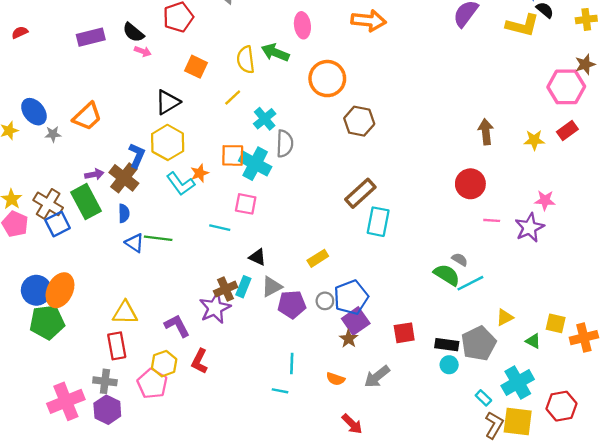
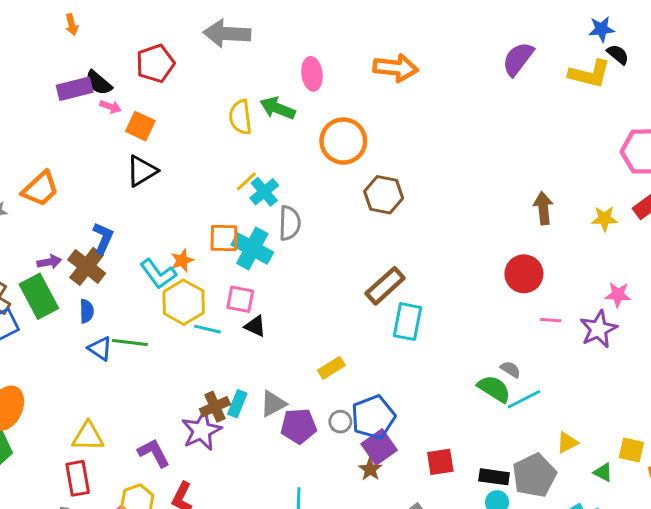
purple rectangle: (91, 37) -> (75, 89), moved
orange square: (196, 67) -> (140, 126), moved
yellow line: (233, 97) -> (246, 181), moved
yellow hexagon: (168, 142) -> (184, 302), moved
black triangle: (257, 257) -> (255, 326), moved

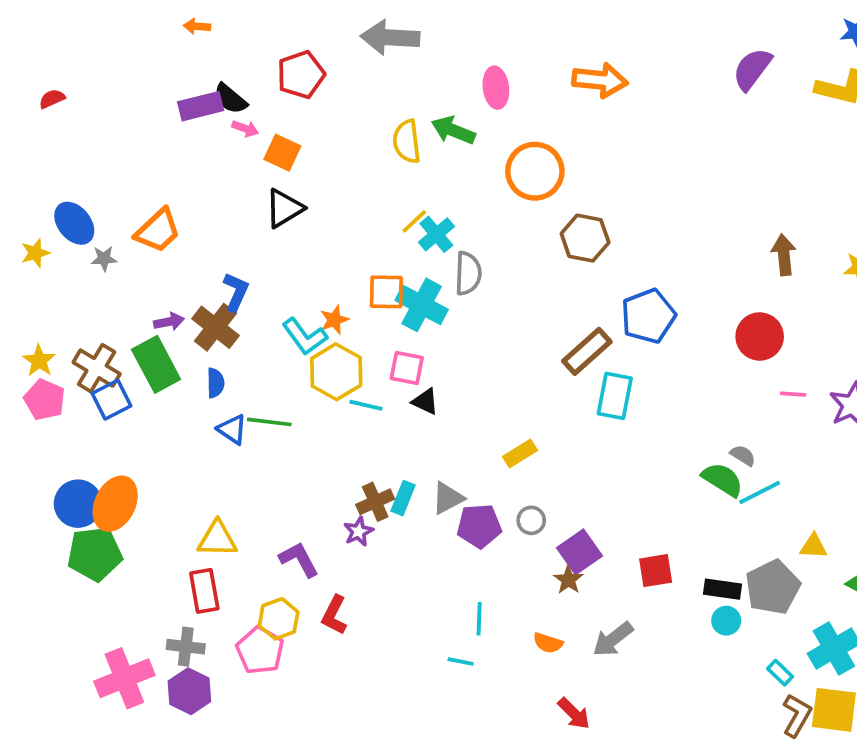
orange arrow: (72, 25) -> (197, 26), turned 108
blue pentagon: (373, 417) -> (648, 316), moved
purple star: (202, 431) -> (358, 532), size x0.6
yellow triangle: (567, 442) -> (813, 546), turned 30

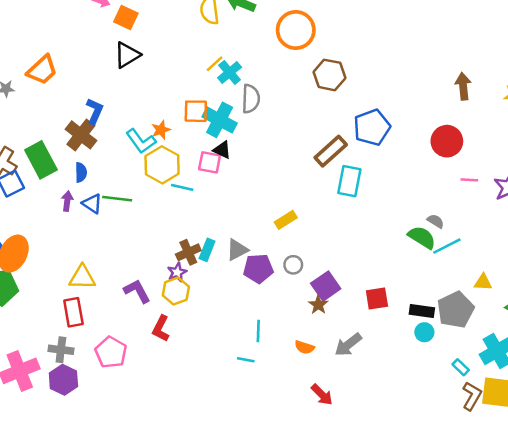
purple arrow: (169, 322) -> (67, 201), moved, turned -72
black triangle: (425, 401) -> (222, 150), moved
yellow hexagon: (279, 619) -> (176, 291), moved

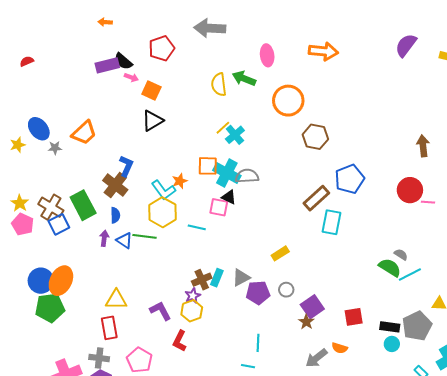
gray semicircle: (251, 99) -> (247, 176), moved, turned -95
yellow hexagon: (162, 165) -> (163, 212), moved
pink line: (469, 180) -> (428, 202), moved
gray arrow: (348, 345) -> (316, 358), moved
orange semicircle: (304, 347) -> (340, 348), moved

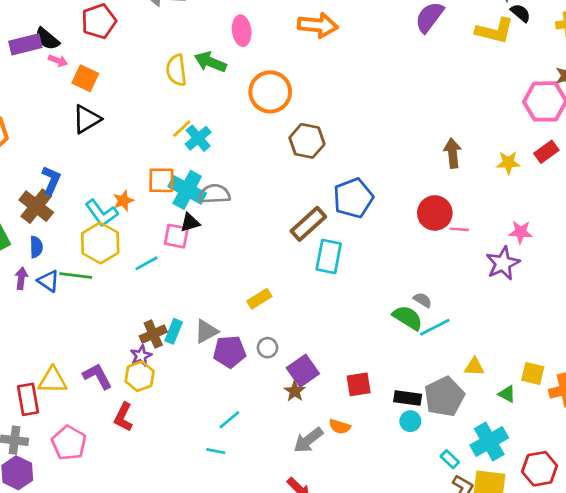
black triangle: (229, 197) -> (190, 223), turned -42
cyan line: (197, 227) -> (146, 263), turned -42
yellow triangle: (116, 300) -> (53, 380), moved
cyan line: (258, 343) -> (229, 420), turned 48

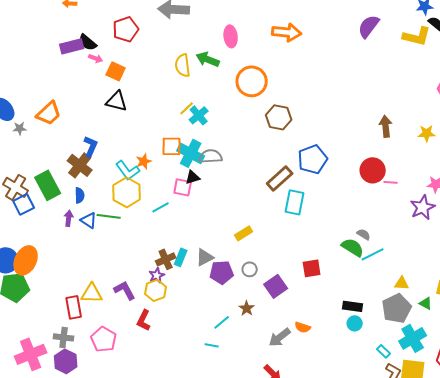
black triangle: (87, 119) -> (117, 101), turned 45
red square: (359, 384) -> (312, 268), moved
brown star: (295, 391) -> (247, 308), moved
gray pentagon: (444, 397) -> (397, 308), moved

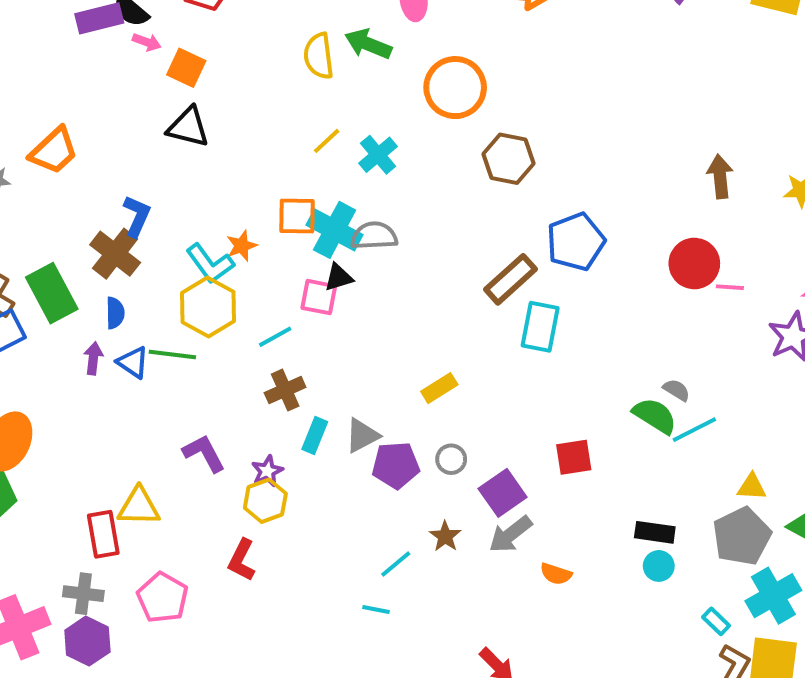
cyan cross: (199, 115) -> (378, 155), moved
brown cross: (166, 259) -> (285, 390), moved
purple L-shape: (125, 290) -> (204, 453), moved
gray arrow: (280, 337) -> (510, 534), moved

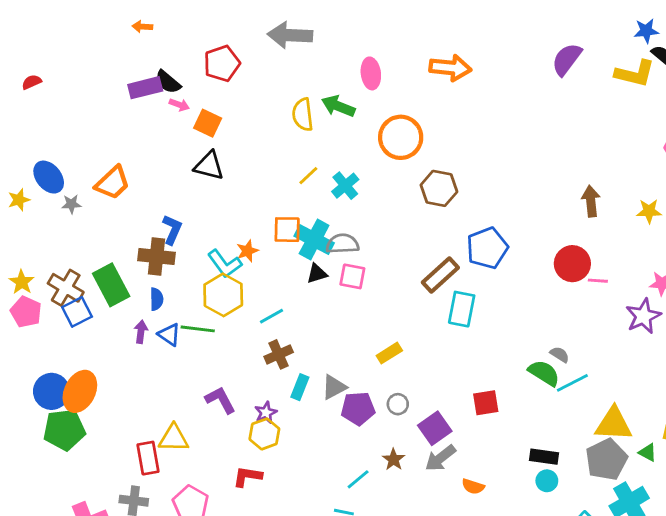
brown cross: (115, 254) -> (157, 257), turned -32
pink square: (319, 297) -> (352, 276), moved
yellow triangle: (752, 487) -> (614, 424), size x1.8
red L-shape: (242, 560) -> (247, 477), turned 72

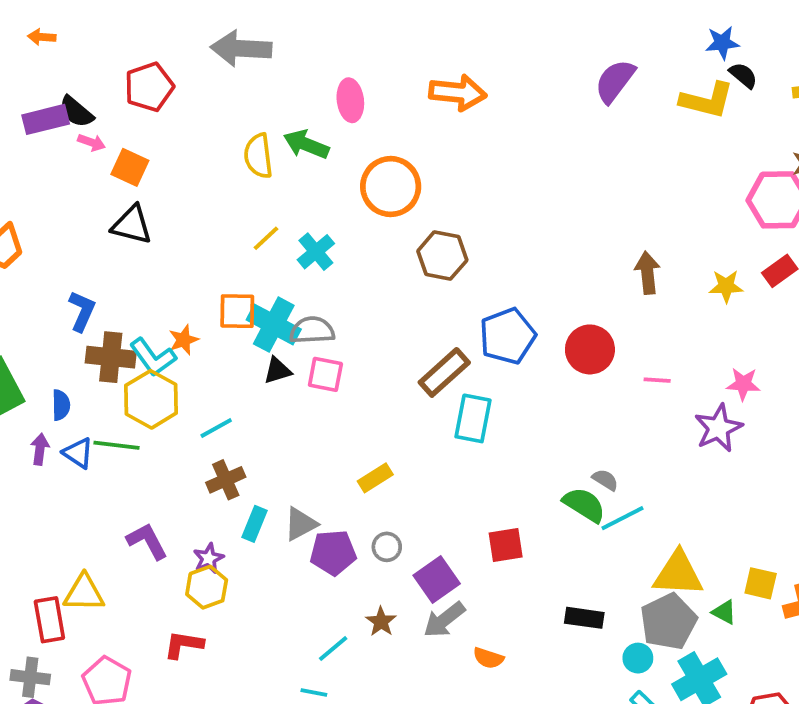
brown cross: (157, 257) -> (111, 357), moved
red circle: (572, 264) -> (590, 349), moved
cyan circle: (547, 481) -> (638, 658), moved

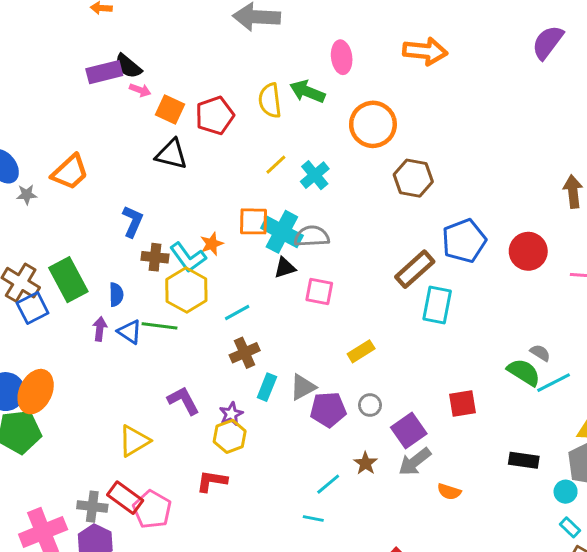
red pentagon: (149, 87) -> (215, 115), moved
brown cross: (111, 357) -> (155, 257), size x0.7
pink square: (325, 374) -> (319, 292), moved
yellow triangle: (84, 593) -> (134, 441), turned -32
red rectangle: (49, 620) -> (125, 498), moved, turned -44

